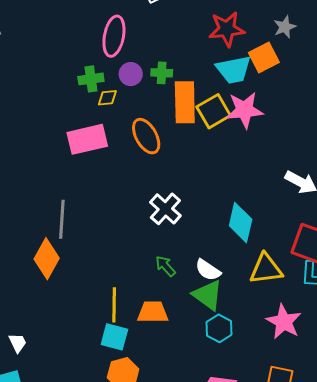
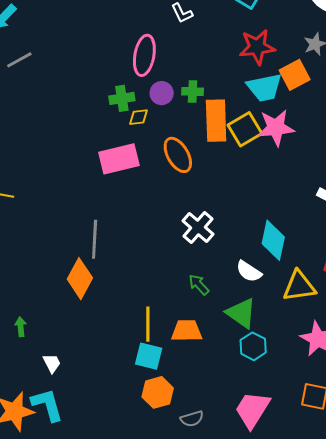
white semicircle: (208, 270) -> (249, 271), moved

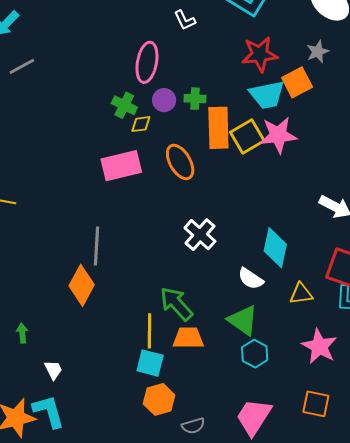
green cross: (122, 98) -> (124, 105), turned 35
green arrow: (199, 285) -> (176, 304), moved, size x1.6
yellow triangle: (299, 286) -> (301, 294), size x0.7

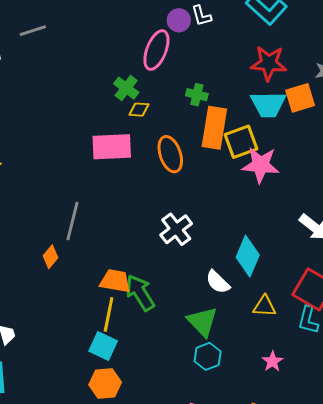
purple circle: (164, 100) -> (179, 20), moved
pink star: (278, 135) -> (261, 165), moved
orange diamond: (82, 285) -> (50, 257), size x0.6
orange trapezoid: (188, 338) -> (115, 281), moved
pink star: (319, 346) -> (272, 361), size x0.6

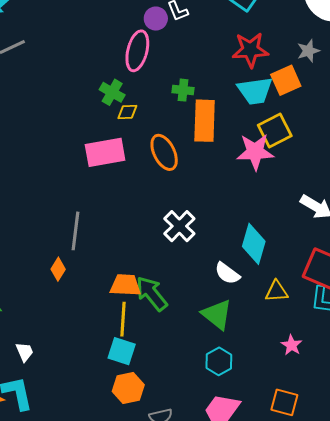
yellow square: (241, 142) -> (275, 130), moved
cyan hexagon: (208, 356) -> (219, 361), moved

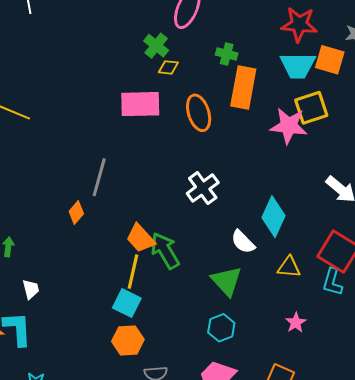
orange square: (286, 80) -> (330, 60), turned 32
orange trapezoid: (125, 285) -> (140, 238), turned -144

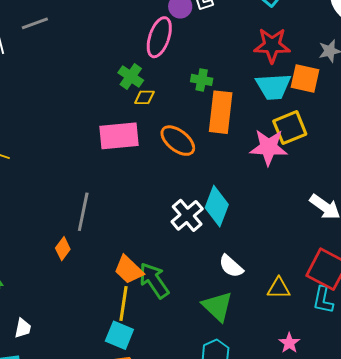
orange ellipse: (199, 113) -> (178, 141), turned -30
cyan diamond: (274, 217) -> (217, 206), moved
white trapezoid: (31, 289) -> (23, 328), turned 30

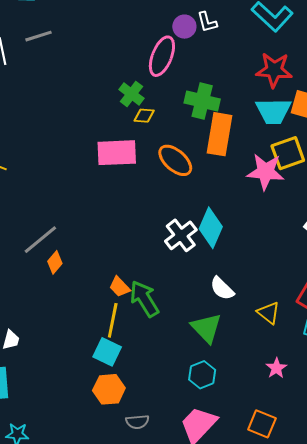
green cross: (202, 80) -> (202, 101), size x1.6
gray line: (83, 212) -> (40, 240), moved, turned 36
orange trapezoid: (129, 270) -> (120, 287), size x0.7
yellow triangle: (279, 288) -> (269, 313), turned 35

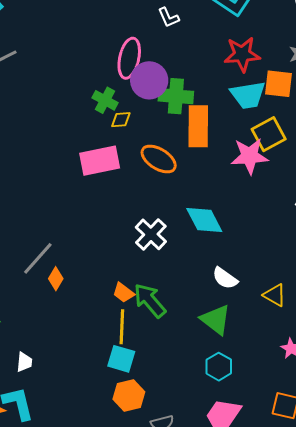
purple circle: (184, 27) -> (149, 80), moved, size x1.6
cyan diamond: (211, 228) -> (204, 220), turned -42
white cross: (181, 235) -> (151, 234), moved

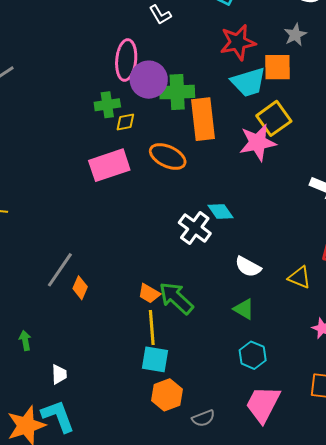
green cross: (105, 100) -> (107, 105), turned -30
cyan diamond: (204, 220) -> (220, 212), size x0.7
white cross: (151, 234) -> (195, 228), moved
green triangle: (216, 320) -> (244, 309), size x0.7

